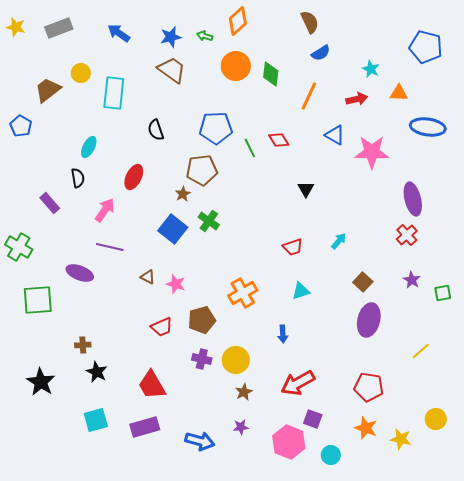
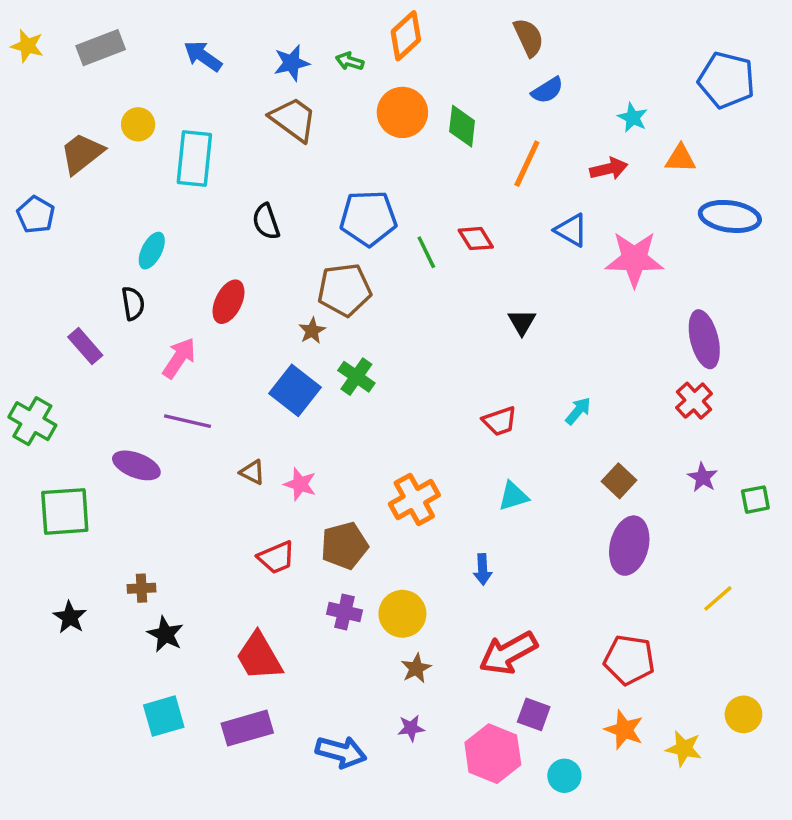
black star: (41, 382) -> (70, 617), moved, size x0.7

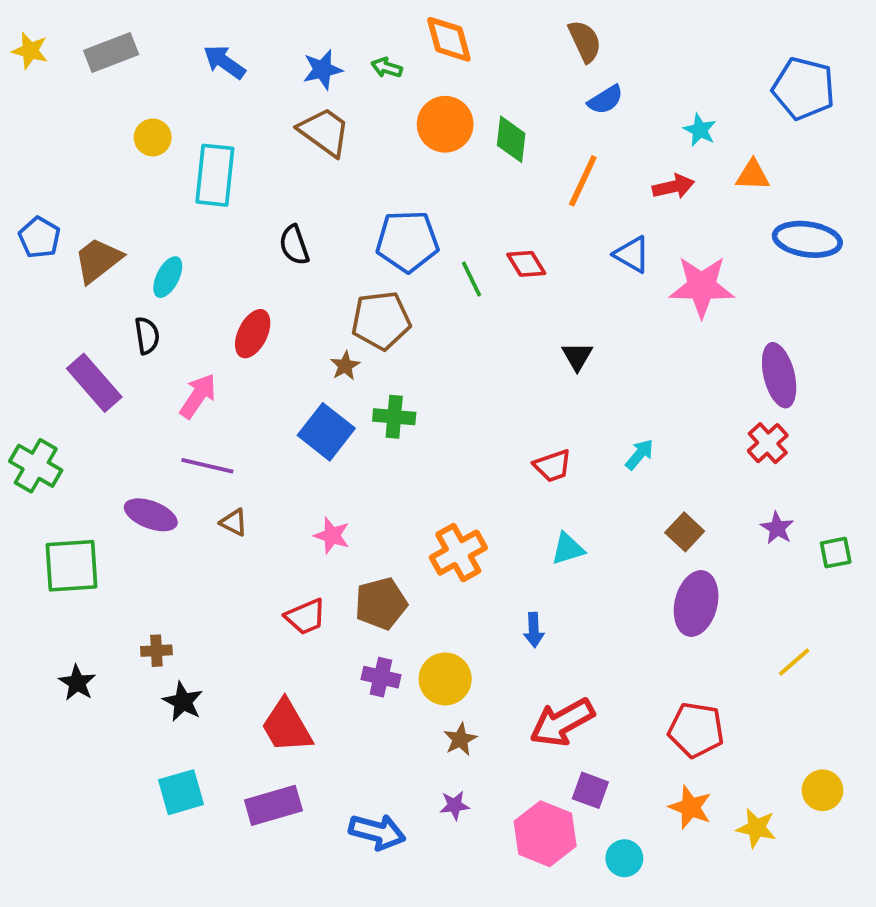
orange diamond: (406, 36) -> (449, 39), turned -63
brown trapezoid: (82, 153) -> (98, 260), moved
purple rectangle: (85, 346) -> (94, 383), size x1.4
green cross: (356, 377) -> (394, 417), turned -30
brown triangle: (252, 472) -> (234, 522), moved

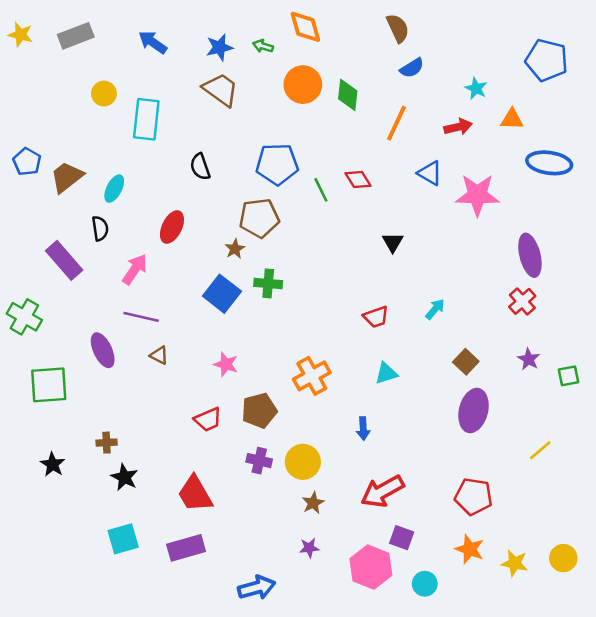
purple ellipse: (151, 515) -> (103, 350), turned 44
yellow circle: (822, 790) -> (563, 558), moved
blue arrow: (377, 832) -> (257, 588), moved, turned -30

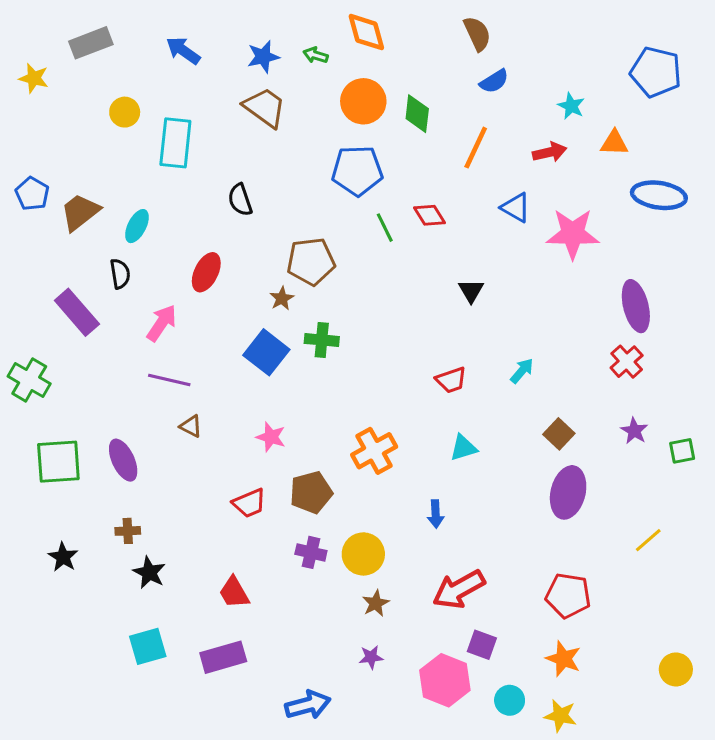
yellow star: (21, 35) -> (34, 78), moved
blue pentagon: (277, 164) -> (357, 171), moved
purple ellipse: (103, 350) -> (123, 460), moved
red trapezoid: (195, 494) -> (234, 592), size x0.7
yellow star: (515, 563) -> (560, 716), moved

